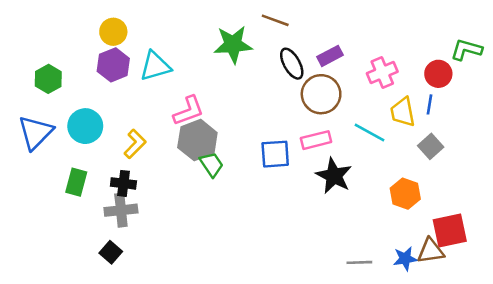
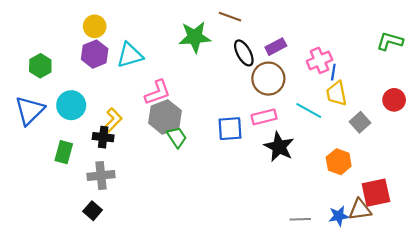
red circle: (438, 74) -> (394, 100), moved
blue line: (429, 104) -> (333, 72), moved
black cross: (123, 183) -> (103, 137), moved

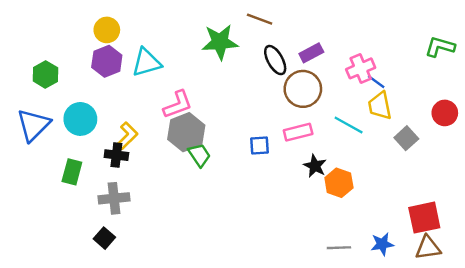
blue line: (333, 72) -> (376, 82), turned -63
blue square: (230, 129) -> (260, 145), size x0.7
black star: (279, 147) -> (315, 166), size x0.7
orange hexagon: (339, 162) -> (339, 183), moved
brown triangle: (360, 210) -> (428, 248), moved

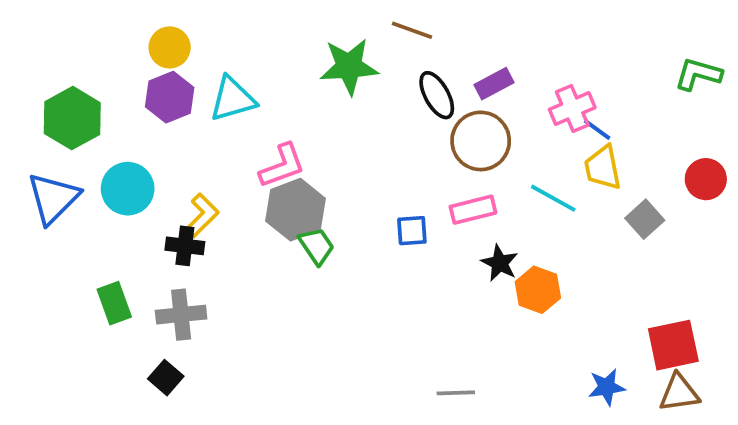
green hexagon: (45, 74) -> (72, 118), size x1.4
green rectangle: (72, 172) -> (114, 303), moved, turned -35
gray line: (339, 248) -> (456, 393), moved

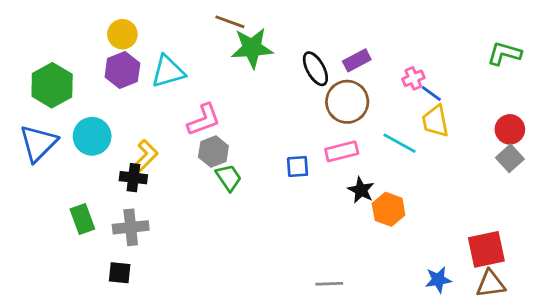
brown line: (412, 30) -> (230, 22), moved
pink cross: (572, 109) -> (413, 78), size x0.7
gray hexagon: (296, 210) -> (213, 151), size x0.7
gray square: (645, 219) -> (510, 158), moved
black square: (166, 378) -> (120, 273), turned -35

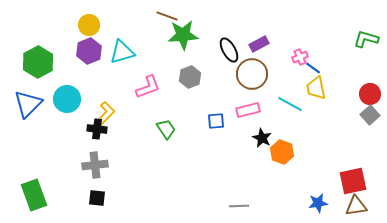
gray hexagon: (213, 151) -> (190, 77), moved
green rectangle: (82, 219) -> (34, 195), moved, size x1.4
black square: (120, 273) -> (97, 198), moved

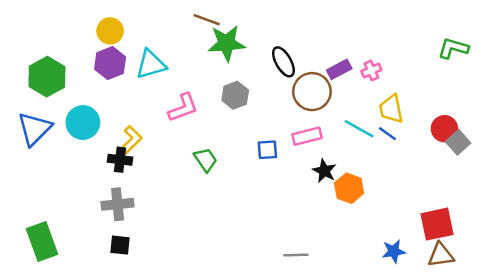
purple rectangle: (259, 44) -> (339, 69), moved
blue line: (313, 68) -> (387, 134), moved
red circle: (370, 94) -> (444, 129), moved

